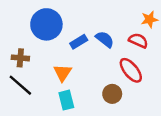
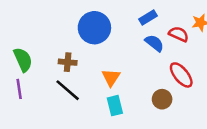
red semicircle: (138, 41) -> (179, 34), moved
blue rectangle: (79, 42) -> (148, 18), moved

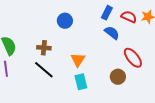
blue rectangle: (148, 18) -> (107, 13), turned -32
blue circle: (94, 28) -> (65, 21), size x0.6
red semicircle: (179, 34) -> (129, 17), moved

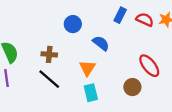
blue semicircle: (112, 33) -> (101, 43), moved

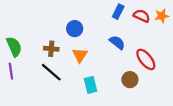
blue circle: (73, 24) -> (75, 29), moved
blue semicircle: (101, 43) -> (117, 42), moved
orange triangle: (87, 68) -> (80, 55), moved

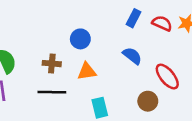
orange triangle: (80, 55) -> (87, 71), turned 49
black line: (51, 72) -> (52, 92), turned -40

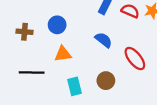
brown cross: (52, 64) -> (25, 32), moved
brown circle: (148, 101) -> (106, 81), moved

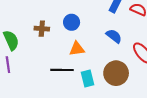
black line: (32, 72) -> (62, 70), moved
brown circle: (106, 81) -> (116, 73), size x1.5

